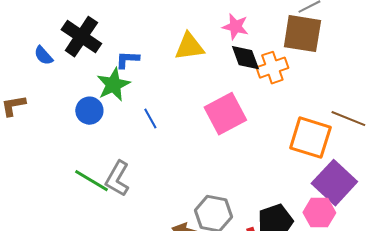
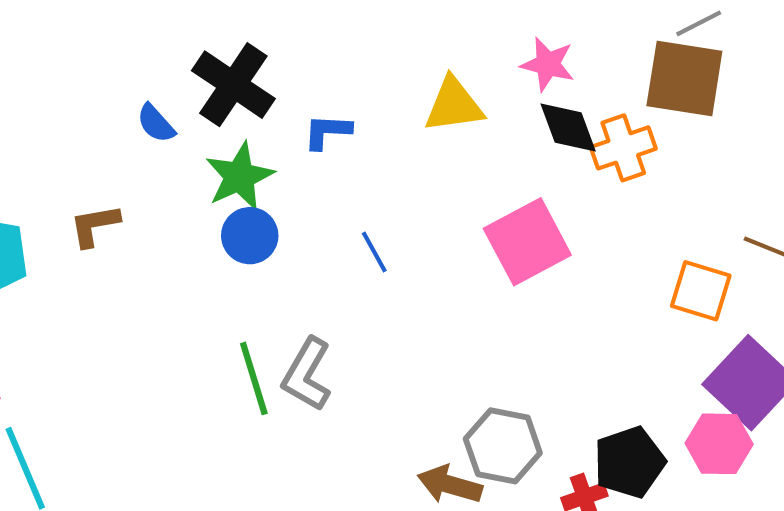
green star: (113, 85) -> (240, 176), moved
orange square: (310, 138) -> (701, 291), size x0.7
green line: (91, 181) -> (254, 378), turned 42

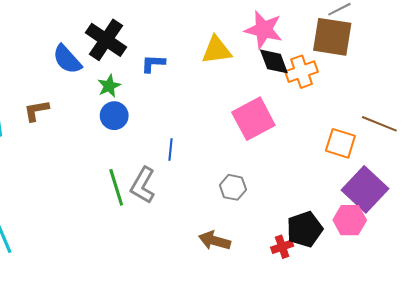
pink star: (548, 64) -> (264, 30), size x1.4
blue semicircle: (156, 123) -> (67, 59), size x1.5
green star: (240, 176) -> (109, 86), size x0.7
blue line: (374, 252) -> (170, 149), moved, turned 35
gray hexagon: (503, 446) -> (233, 187), moved, size x0.7

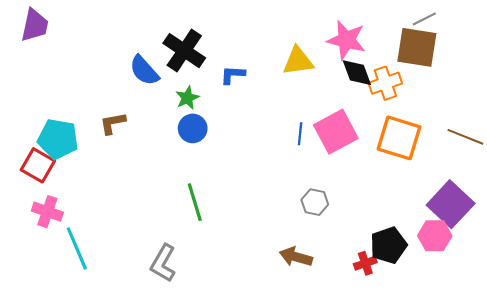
orange square: (340, 143) -> (399, 138), moved, size x1.4
blue line: (170, 149) -> (300, 134), moved
gray L-shape: (143, 185) -> (163, 263), moved

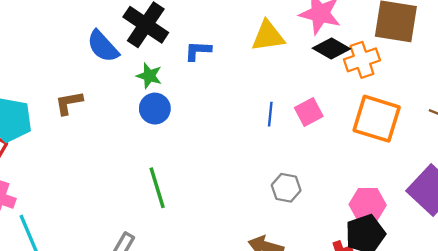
black diamond: (357, 73) -> (331, 49), turned -40
green star: (187, 98) -> (149, 76), turned -30
pink square: (336, 132) -> (309, 112), size x0.6
pink hexagon: (435, 236) -> (368, 205), moved

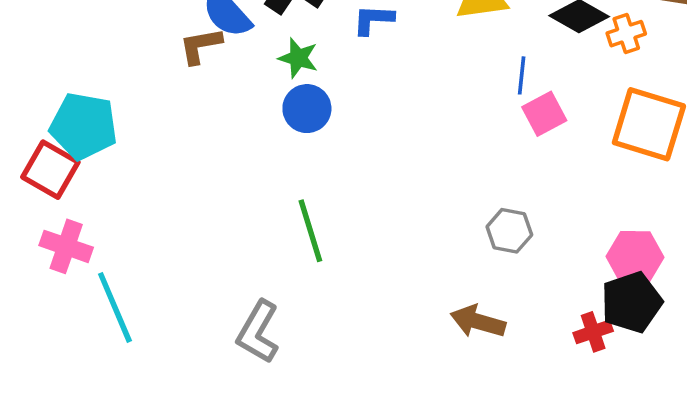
orange cross: (362, 60) -> (626, 34), size x0.7
brown L-shape: (69, 103) -> (200, 46), moved
blue line: (270, 114) -> (522, 75), moved

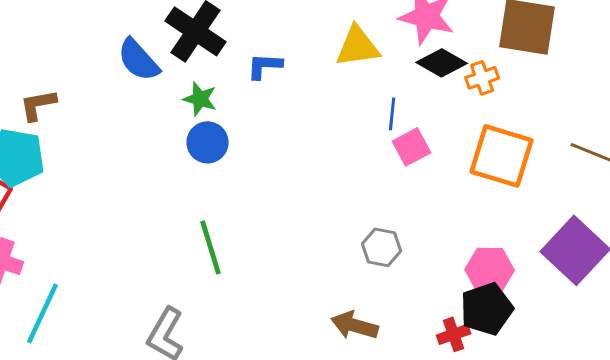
brown L-shape: (200, 46) -> (38, 105), moved
cyan line: (115, 307) -> (42, 313), turned 48

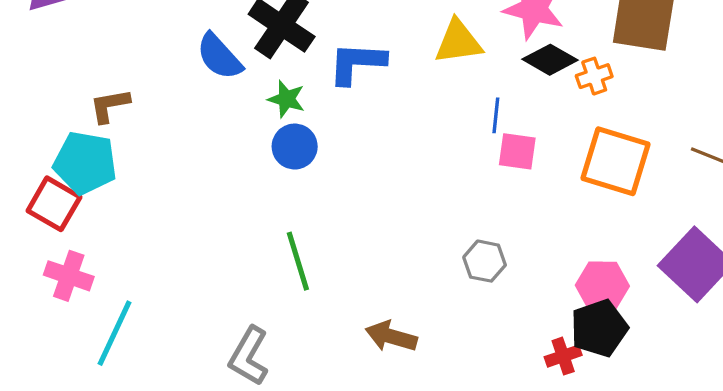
blue L-shape: (265, 66) -> (357, 63), size x1.5
pink square: (412, 147) -> (517, 151), turned 36
brown arrow: (355, 325) -> (391, 336), moved

